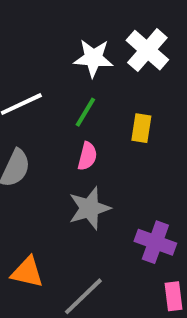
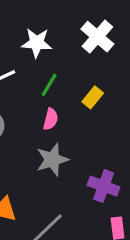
white star: (93, 58) -> (37, 43), moved
yellow rectangle: (141, 128) -> (93, 97), turned 30

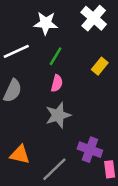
yellow rectangle: (93, 97) -> (100, 66), moved
purple cross: (104, 186) -> (90, 150), moved

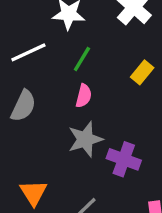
purple cross: (90, 150) -> (124, 159), moved
orange triangle: (20, 155) -> (33, 193), turned 45

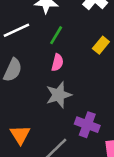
purple cross: (124, 159) -> (87, 125), moved

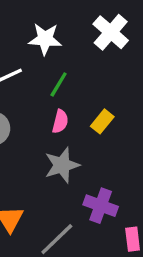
yellow rectangle: (101, 45) -> (102, 121), moved

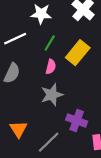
yellow rectangle: (102, 121) -> (78, 53), moved, size x1.6

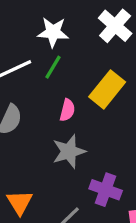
green line: (50, 43) -> (53, 67), moved

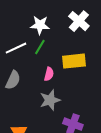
yellow rectangle: (107, 89) -> (74, 61), turned 45

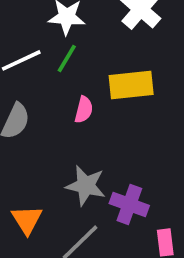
gray star: (50, 100) -> (86, 186), moved, turned 30

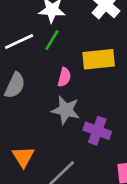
gray star: (86, 186) -> (66, 110), moved
purple cross: (129, 204) -> (97, 131), moved

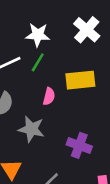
gray star: (66, 110) -> (31, 129), moved

